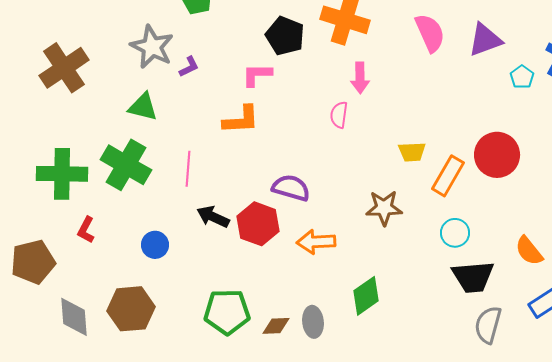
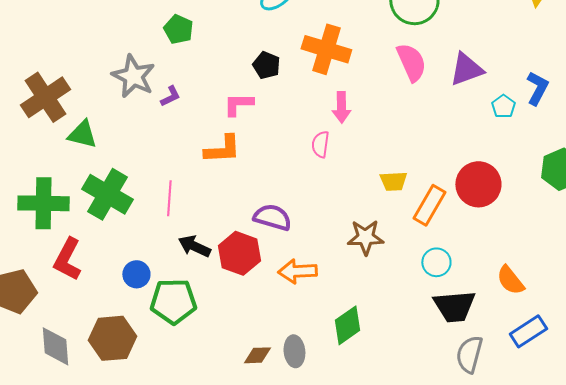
black pentagon: (285, 36) -> (266, 65), size x0.7
green triangle: (143, 107) -> (82, 134), moved
red L-shape: (86, 230) -> (67, 259), size x1.6
green pentagon: (227, 312) -> (173, 301), moved

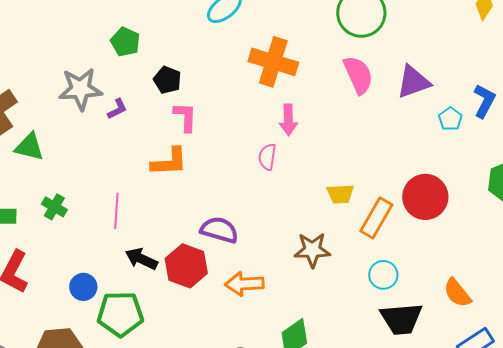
black pentagon: (266, 65) -> (167, 80), moved
gray star: (133, 76) -> (80, 89), turned -30
pink L-shape: (238, 104) -> (185, 117), turned 92
green cross: (107, 194) -> (54, 207), size x0.5

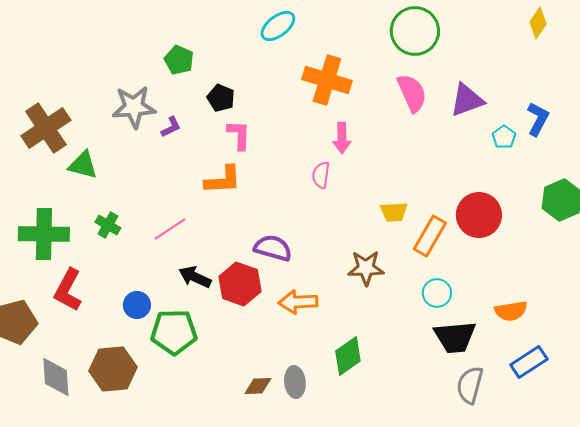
pink line: (116, 211) -> (170, 229), turned 52
orange semicircle: (457, 293) -> (511, 311), turned -60

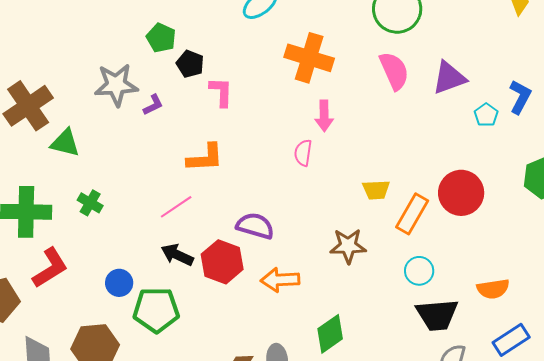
black pentagon: (221, 98) -> (190, 64), moved
pink L-shape: (239, 135) -> (221, 92), moved
pink line: (170, 229) -> (176, 207), moved
red L-shape: (68, 290) -> (50, 268), turned -150

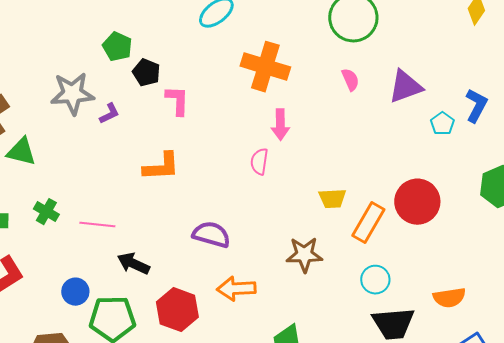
pink semicircle: (394, 71) -> (350, 80), size x0.6
pink line: (176, 207) -> (97, 225), moved, turned 40
red hexagon: (222, 262) -> (177, 310), moved

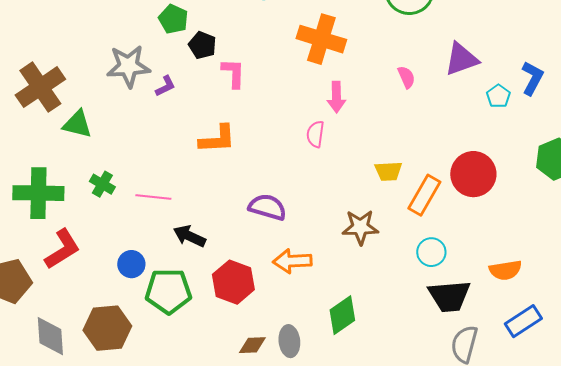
pink semicircle: (350, 80) -> (406, 77), moved

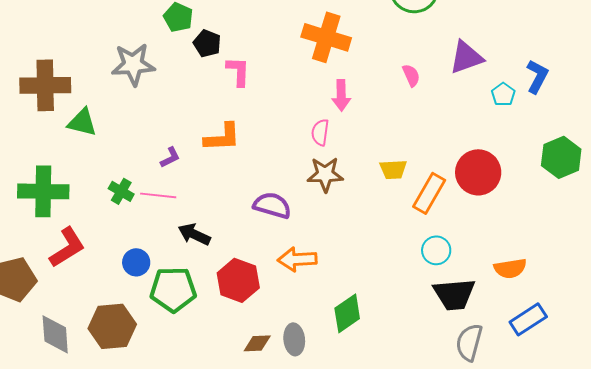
purple L-shape: (165, 86) -> (170, 157), moved
brown cross: (40, 87) -> (45, 85), turned 33
green cross: (102, 184) -> (121, 191), moved
brown star: (360, 227) -> (325, 174), moved

